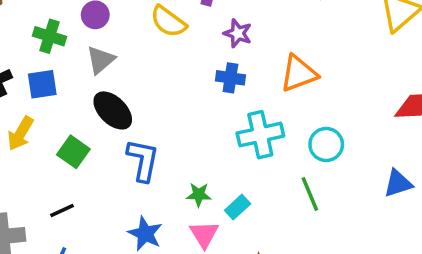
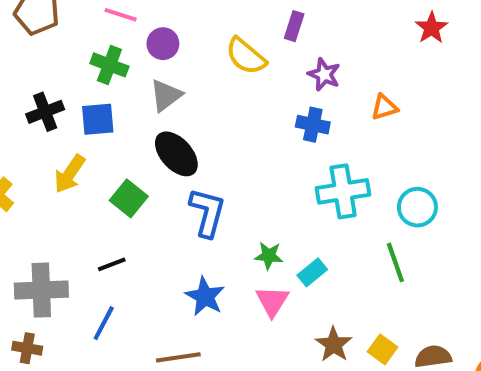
orange triangle: (299, 74) -> (384, 107), moved, size x0.6

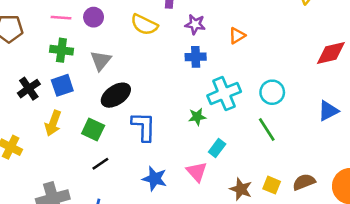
purple circle: (163, 44) -> (94, 17), moved
black ellipse: (176, 154) -> (116, 95), turned -68
green star: (269, 256) -> (197, 117), moved
black line: (112, 264) -> (100, 164), moved

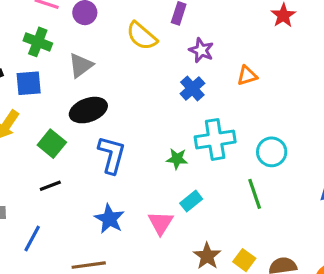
blue cross: (196, 57) -> (192, 88), turned 36

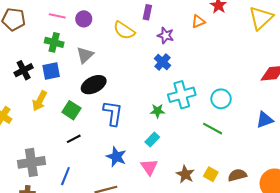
orange triangle: (247, 76) -> (198, 21), moved
green line: (255, 194) -> (213, 129), turned -36
cyan rectangle: (191, 201) -> (152, 139), moved
pink triangle: (161, 223) -> (149, 167), moved

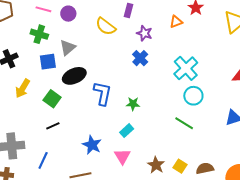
blue square: (51, 71) -> (48, 62), moved
cyan cross: (182, 95) -> (186, 68), moved, turned -30
blue L-shape: (113, 113) -> (102, 93), moved

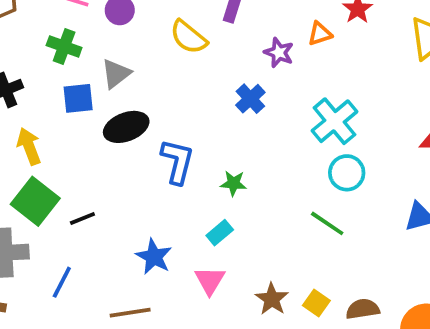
purple star: (144, 33) -> (279, 53), moved
yellow arrow: (23, 88) -> (29, 146), turned 126
green square: (52, 99) -> (35, 201), moved, size x1.4

